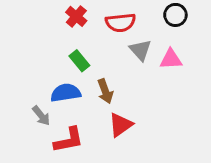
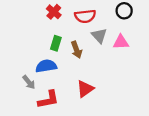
green rectangle: (79, 61) -> (56, 43), turned 56
brown arrow: (105, 91) -> (76, 50), moved

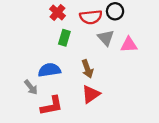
black circle: (124, 11) -> (115, 11), moved
green rectangle: (56, 43) -> (64, 38), moved
brown arrow: (76, 50) -> (87, 69), moved

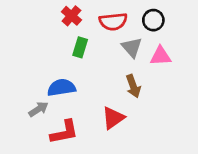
black circle: (115, 11) -> (153, 20), moved
brown arrow: (87, 69) -> (133, 86), moved
gray arrow: (31, 87) -> (38, 109), turned -84

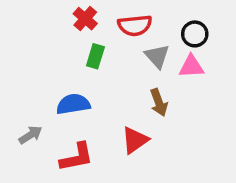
black circle: (153, 20) -> (195, 34), moved
gray arrow: (38, 109) -> (30, 135), moved

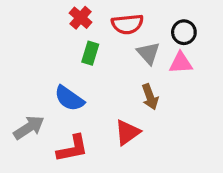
blue semicircle: (73, 104) -> (69, 98), turned -136
gray arrow: (30, 135) -> (29, 128), size x1.4

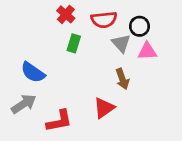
black circle: (184, 32) -> (139, 26), moved
blue semicircle: (69, 98) -> (33, 72), moved

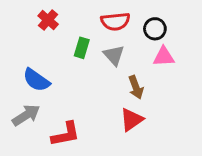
red cross: (66, 14) -> (48, 20), moved
gray triangle: (121, 43) -> (114, 55), moved
red triangle: (104, 108) -> (132, 120), moved

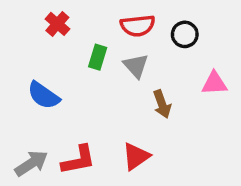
pink triangle: (164, 57) -> (214, 83), moved
gray arrow: (26, 115) -> (31, 163), moved
red triangle: (132, 120) -> (136, 156), moved

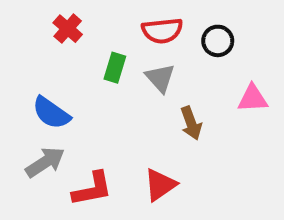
gray arrow: (31, 163) -> (45, 162), moved

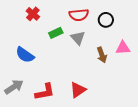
green rectangle: (115, 68) -> (56, 33), turned 48
brown arrow: (191, 123) -> (102, 55), moved
gray arrow: (45, 162) -> (14, 87), moved

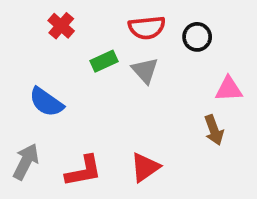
brown arrow: (102, 55) -> (214, 130), moved
gray arrow: (14, 87) -> (26, 162), turned -30

